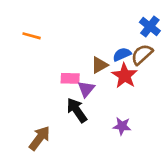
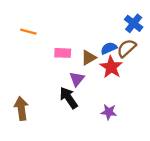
pink rectangle: (70, 78) -> (63, 53), moved
brown arrow: (40, 138) -> (21, 108), moved, turned -45

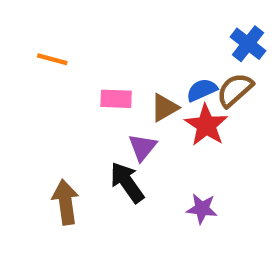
brown arrow: (21, 108) -> (65, 202), moved

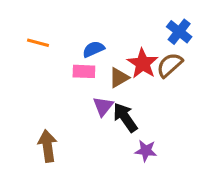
blue semicircle: (202, 90) -> (93, 49), moved
red star: (206, 125) -> (143, 63), moved
black arrow: (127, 182) -> (125, 117), moved

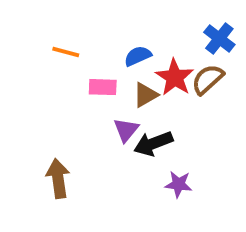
orange line: (38, 43) -> (66, 52), moved
blue semicircle: (93, 49) -> (138, 56), moved
black arrow: (125, 117) -> (153, 143), turned -76

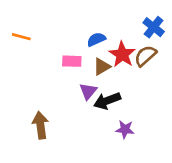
orange line: (66, 52) -> (21, 37), moved

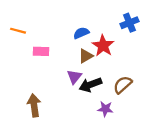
blue cross: (154, 27) -> (129, 23), turned 30
brown semicircle: (145, 56) -> (123, 85), moved
pink rectangle: (72, 61) -> (41, 51), moved

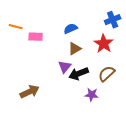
red star: (103, 46) -> (104, 44), moved
pink rectangle: (41, 51) -> (36, 37), moved
brown arrow: (34, 105) -> (30, 92), turned 72

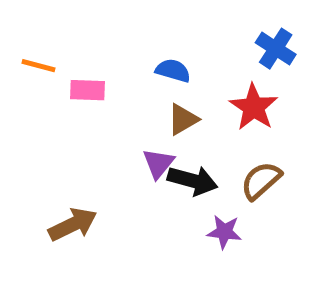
blue cross: (113, 20) -> (276, 49), turned -35
blue semicircle: (71, 29) -> (173, 71), turned 40
black arrow: (79, 74) -> (193, 181), turned -144

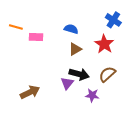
purple triangle: (158, 163) -> (67, 83), moved

